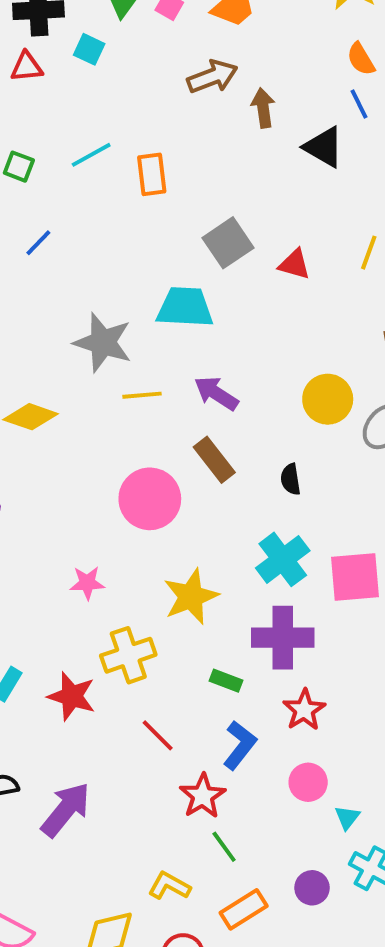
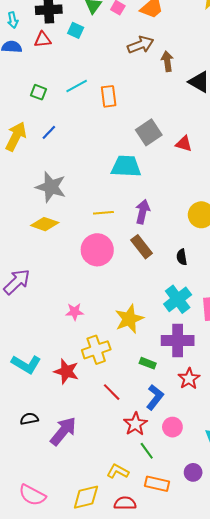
gray star: (103, 342) -> (51, 187), moved
purple arrow: (216, 393) -> (143, 212), turned 70
pink circle: (150, 499) -> (97, 250), moved
pink circle: (308, 782) -> (172, 427), moved
orange rectangle: (244, 909) -> (157, 484), turned 45

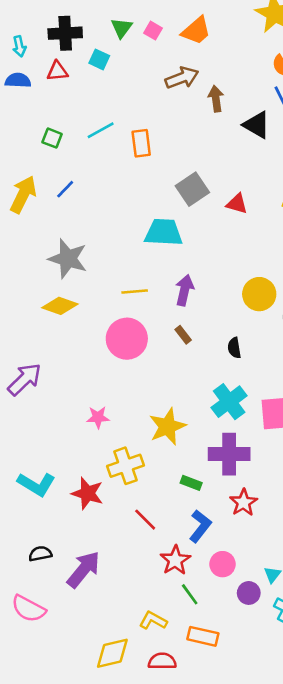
brown rectangle: (142, 247) -> (183, 335), size x0.6
purple circle: (193, 472) -> (249, 593), moved
pink semicircle: (32, 495) -> (28, 609), moved

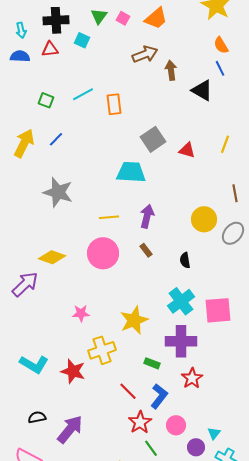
yellow diamond: (60, 306) -> (52, 257), moved
red line: (145, 520) -> (128, 391), moved

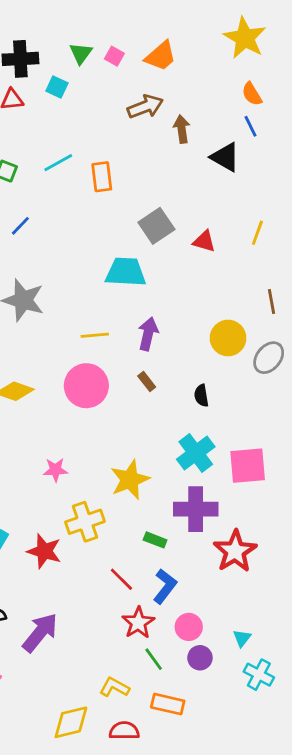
red star: (192, 378) -> (235, 551), moved, size x1.4
purple circle: (196, 447) -> (200, 658), moved

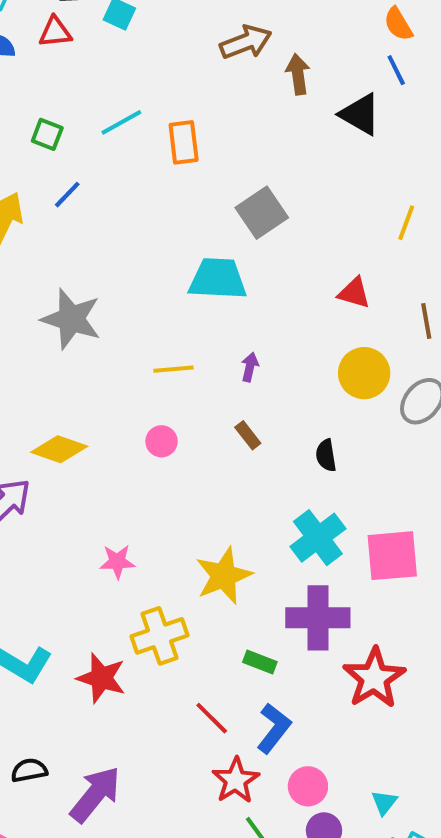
blue line: (20, 226) -> (67, 195), moved
red triangle: (204, 241) -> (354, 293), moved
purple arrow: (148, 334) -> (250, 367), size x0.6
pink circle: (86, 386) -> (162, 441), size x0.5

